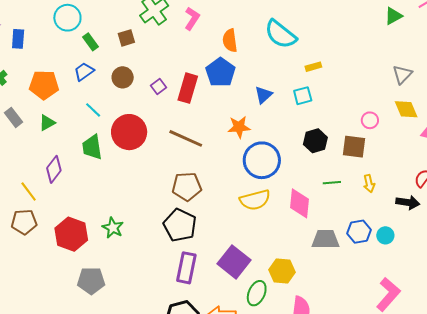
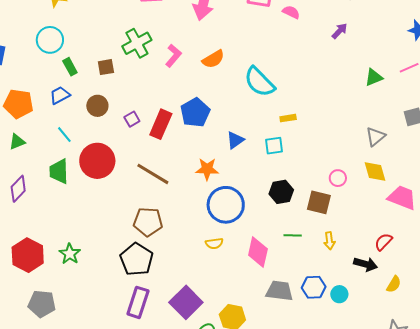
orange semicircle: (230, 40) -> (213, 59), moved, turned -120
yellow semicircle: (255, 200) -> (214, 243), size x0.6

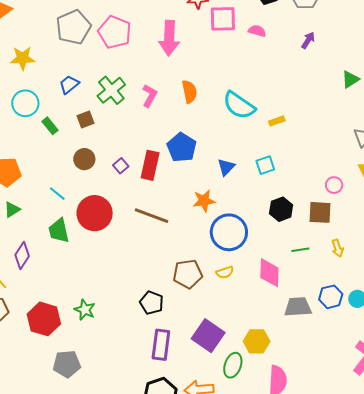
orange semicircle: (213, 59) -> (189, 92), turned -60
blue trapezoid: (60, 95) -> (69, 85), moved
yellow rectangle: (288, 118) -> (277, 121), moved
brown pentagon: (148, 222) -> (188, 274), moved
black pentagon: (137, 259) -> (152, 303), size x0.7

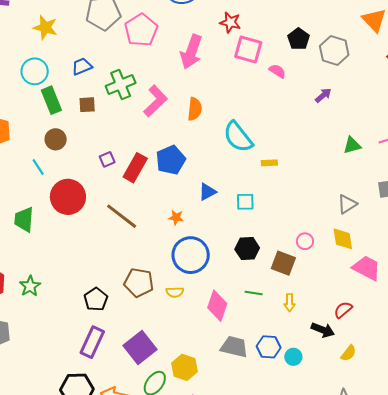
pink L-shape: (150, 96) -> (155, 101), size x1.4
green rectangle: (50, 126) -> (51, 100), size x1.5
brown circle: (84, 159) -> (56, 139), moved
orange star: (204, 201) -> (176, 217), size x0.7
green trapezoid: (59, 231) -> (24, 219), moved

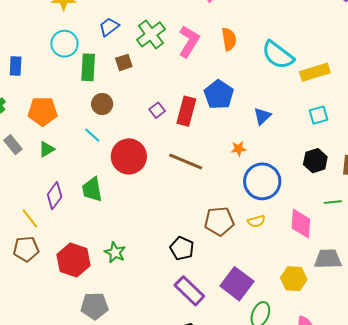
green rectangle: (51, 100) -> (88, 67), turned 40
yellow rectangle: (269, 163) -> (315, 72), size x1.8
cyan square: (245, 202) -> (318, 115), moved
purple rectangle: (92, 342) -> (189, 291), turned -56
yellow hexagon: (185, 367) -> (294, 279), moved

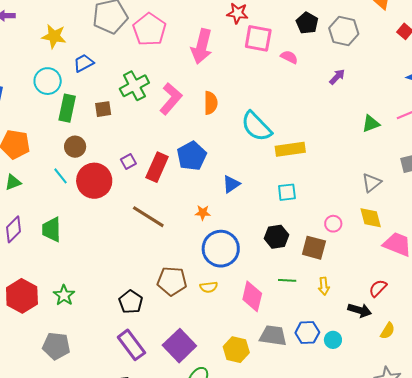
blue trapezoid: (109, 27) -> (84, 63), moved
red circle: (129, 156) -> (94, 181), moved
gray pentagon: (95, 306) -> (56, 346), moved

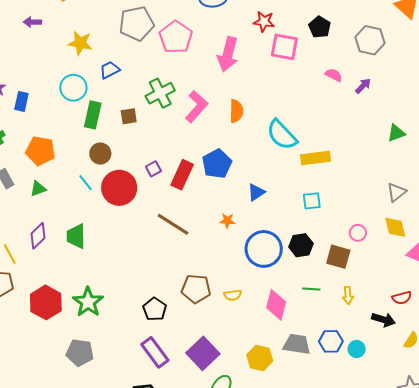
black pentagon: (307, 23) -> (320, 27), moved
pink semicircle: (289, 57) -> (334, 75), moved
blue circle: (221, 249) -> (264, 249), moved
red semicircle: (378, 288) -> (402, 298), turned -150
green star: (64, 295) -> (88, 302), size x1.4

